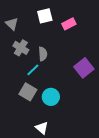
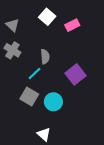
white square: (45, 16) -> (47, 17), turned -35
gray cross: (21, 48) -> (12, 50), moved
purple square: (84, 68) -> (75, 74), moved

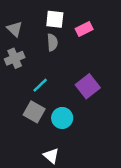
white square: (47, 17) -> (55, 19), turned -35
gray cross: (12, 50) -> (15, 58), turned 35
gray semicircle: (45, 57) -> (52, 42), moved

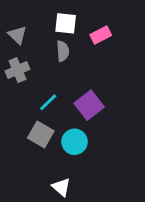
purple square: (88, 86) -> (89, 105), moved

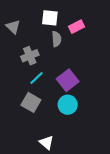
gray semicircle: (63, 51) -> (57, 39), moved
gray cross: (17, 70) -> (30, 56), moved
cyan circle: (74, 142) -> (68, 105), moved

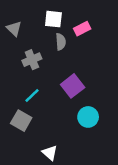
cyan line: (36, 78) -> (32, 95), moved
gray square: (31, 102) -> (21, 121), moved
cyan circle: (68, 105) -> (88, 117), moved

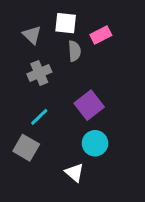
gray triangle: (14, 29) -> (32, 35), moved
cyan circle: (88, 117) -> (95, 143), moved
white triangle: (50, 153) -> (74, 173), moved

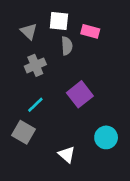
pink rectangle: (101, 35) -> (90, 31), turned 42
cyan circle: (95, 143) -> (106, 137), moved

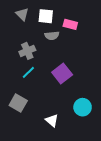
gray triangle: (29, 31) -> (22, 14), moved
gray semicircle: (67, 46) -> (52, 36), turned 88
cyan line: (35, 105) -> (28, 72), moved

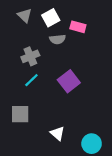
white square: (46, 16) -> (51, 18), turned -35
gray square: (18, 103) -> (20, 114), turned -30
cyan circle: (83, 107) -> (92, 144), moved

